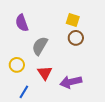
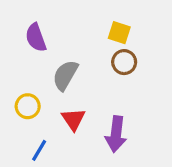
purple arrow: (71, 82) -> (116, 134), turned -70

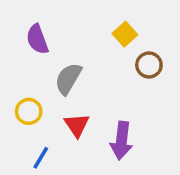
yellow square: (119, 33) -> (125, 34), turned 30
brown circle: (124, 62) -> (149, 65), moved

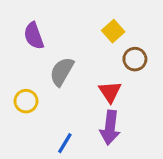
red triangle: (77, 125) -> (110, 92), moved
blue line: (41, 158) -> (65, 143), moved

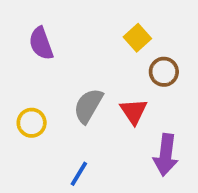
gray semicircle: (62, 72) -> (88, 106), moved
purple arrow: (110, 128) -> (166, 155), moved

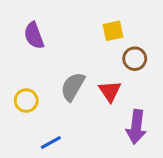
yellow square: (137, 38) -> (113, 31), turned 30
blue line: (79, 174) -> (51, 142), moved, turned 30

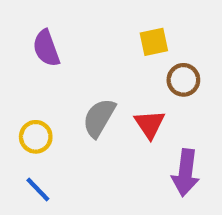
blue line: (51, 142) -> (38, 190), moved, turned 75

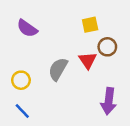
purple semicircle: (46, 48) -> (27, 28), turned -35
red triangle: (150, 124) -> (88, 60), moved

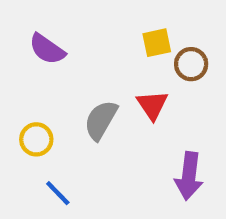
brown circle: (107, 47) -> (191, 64), moved
blue line: (22, 111) -> (58, 193), moved

